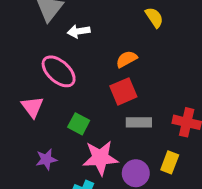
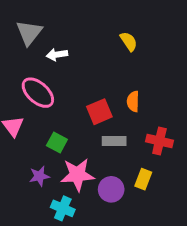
orange semicircle: (127, 59) -> (133, 101), moved, turned -60
purple star: (46, 159) -> (39, 176), moved

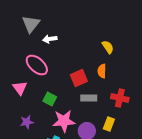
yellow semicircle: (129, 41) -> (108, 47), moved
purple star: (39, 176) -> (27, 122), moved

